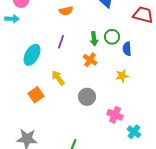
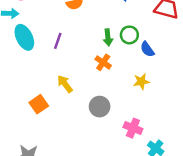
purple line: (61, 42) -> (58, 41), moved
blue semicircle: (127, 49) -> (147, 49), turned -32
cyan ellipse: (32, 55) -> (24, 37), moved, turned -55

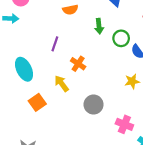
cyan ellipse: (24, 37) -> (24, 69), moved
green arrow: (108, 37) -> (99, 26), moved
orange cross: (103, 62) -> (78, 64), moved

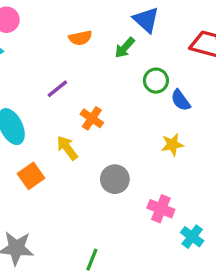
green arrow: (99, 26) -> (125, 48), moved, turned 48
purple line: (55, 44) -> (57, 89), turned 32

